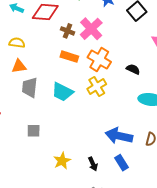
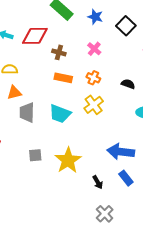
pink cross: (91, 29) -> (94, 49), moved, size x0.6
orange cross: (99, 60) -> (93, 78), size x0.6
yellow star: (62, 161) -> (68, 160), moved, size x1.5

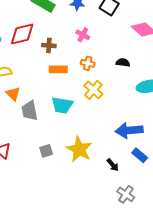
orange triangle: (14, 93) -> (13, 94), turned -49

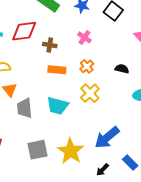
orange cross: (88, 63) -> (87, 66), turned 32
blue arrow: (129, 130) -> (107, 138), moved, turned -40
gray square: (46, 151) -> (37, 150), size x1.5
black arrow: (113, 165) -> (102, 170), turned 80

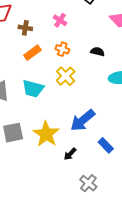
orange cross: (87, 66) -> (62, 49), turned -32
orange rectangle: (57, 70) -> (32, 53), turned -42
black arrow: (102, 170) -> (70, 154), moved

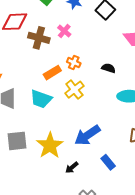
pink cross: (60, 20) -> (64, 31), moved
brown cross: (25, 28) -> (39, 38), size x1.5
orange rectangle: (32, 53) -> (52, 73), moved

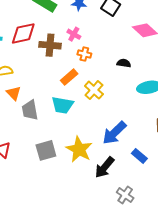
orange cross: (74, 63) -> (84, 54), moved
black arrow: (72, 168) -> (105, 167), size x1.6

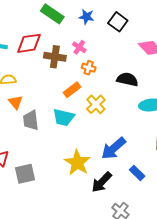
black semicircle: (124, 63) -> (127, 79), size x1.5
gray square: (46, 150) -> (25, 174), moved

